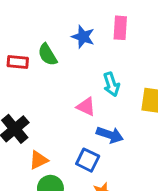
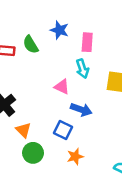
pink rectangle: (120, 28) -> (87, 42), moved
orange triangle: (39, 160) -> (23, 130), turned -49

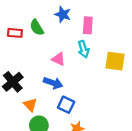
pink triangle: (62, 87) -> (58, 59), moved
blue arrow: (81, 110) -> (53, 83), moved

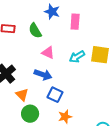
green semicircle: (37, 27) -> (35, 31), moved
cyan arrow: (83, 49) -> (77, 57), moved, turned 77

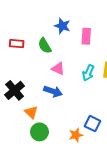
cyan arrow: (77, 57) -> (88, 73), turned -35
blue square: (55, 95) -> (92, 124), moved

